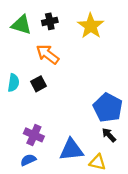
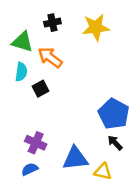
green triangle: (21, 25) -> (22, 42), moved
yellow star: (91, 26) -> (96, 27), turned 30
cyan semicircle: (13, 83) -> (21, 72), moved

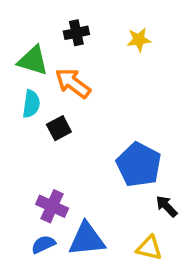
yellow star: (96, 27) -> (139, 40), size x0.6
blue pentagon: (114, 114) -> (139, 165), moved
blue triangle: (75, 158) -> (87, 239), moved

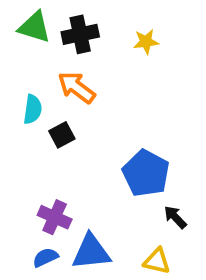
black cross: (76, 33) -> (80, 34), size x1.4
green triangle: (33, 61) -> (34, 27), moved

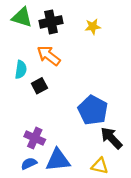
black arrow: (175, 217) -> (111, 138), size x1.5

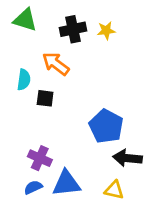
black cross: (51, 22) -> (73, 29), moved
black square: (39, 86) -> (45, 98), turned 35
black arrow: (111, 138) -> (127, 158), turned -40

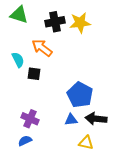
yellow star: (106, 31) -> (80, 23), size x1.5
cyan semicircle: (24, 80) -> (18, 60), turned -35
blue triangle: (66, 183) -> (71, 120), moved, size x0.6

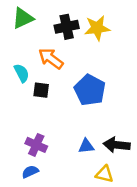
green triangle: (19, 15) -> (23, 18), turned -42
blue pentagon: (80, 95) -> (90, 90), moved

